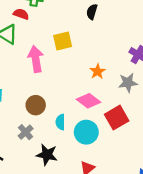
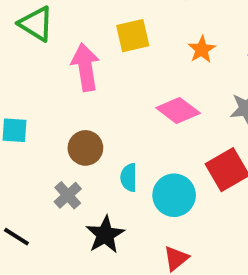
orange star: (98, 71) -> (202, 49), moved
pink diamond: (89, 101) -> (178, 111), moved
black star: (47, 155) -> (105, 235), turned 30

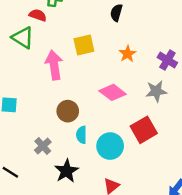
brown circle: (85, 148) -> (68, 111), moved

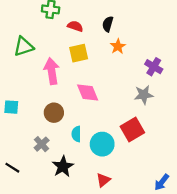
red semicircle: (38, 15) -> (75, 26), moved
green triangle: (23, 38) -> (24, 46), turned -50
orange star: (128, 54) -> (118, 46), moved
pink diamond: (113, 92) -> (88, 92), moved, turned 30
brown circle: (68, 111) -> (54, 113), moved

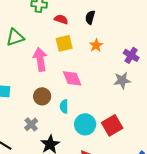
orange star: (118, 46) -> (96, 45), moved
red square: (132, 130) -> (112, 125), moved
cyan semicircle: (76, 134) -> (64, 106), moved

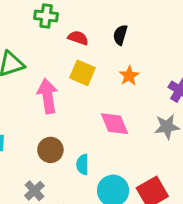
yellow square: (64, 43) -> (82, 73), turned 36
pink diamond: (72, 78) -> (114, 124), moved

